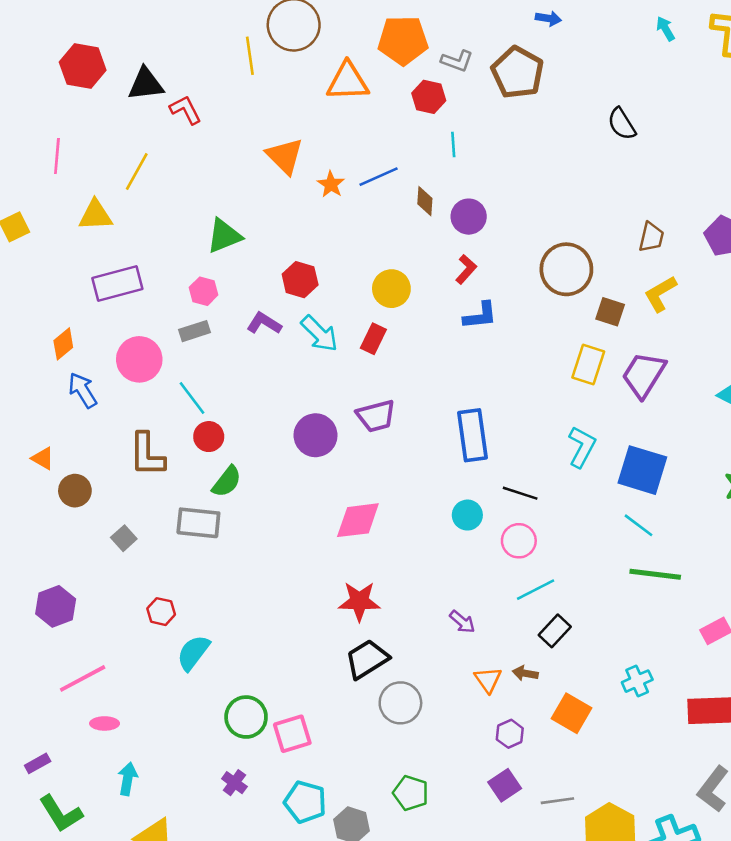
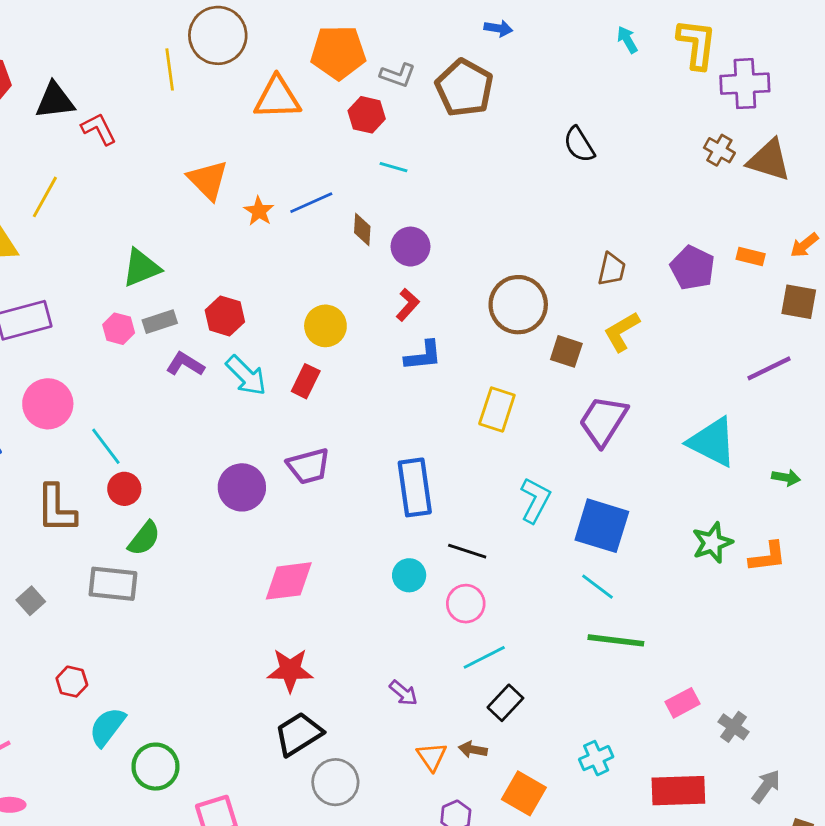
cyan line: (453, 144) -> (393, 167), turned -70
gray rectangle: (195, 331) -> (160, 322), moved
yellow rectangle: (588, 365) -> (497, 409), moved
green circle: (246, 717) -> (155, 767), moved

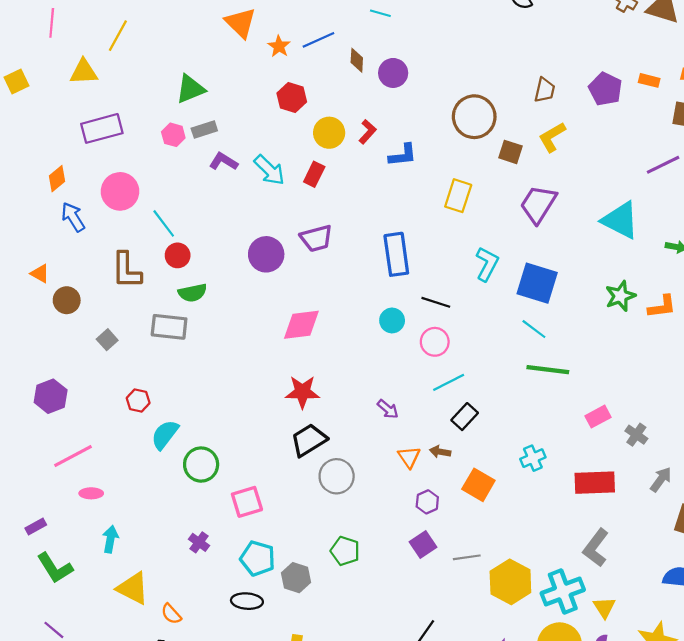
red L-shape: (408, 305) -> (368, 132), moved
red hexagon: (225, 316) -> (292, 98), moved
green semicircle: (144, 538) -> (193, 293), turned 40

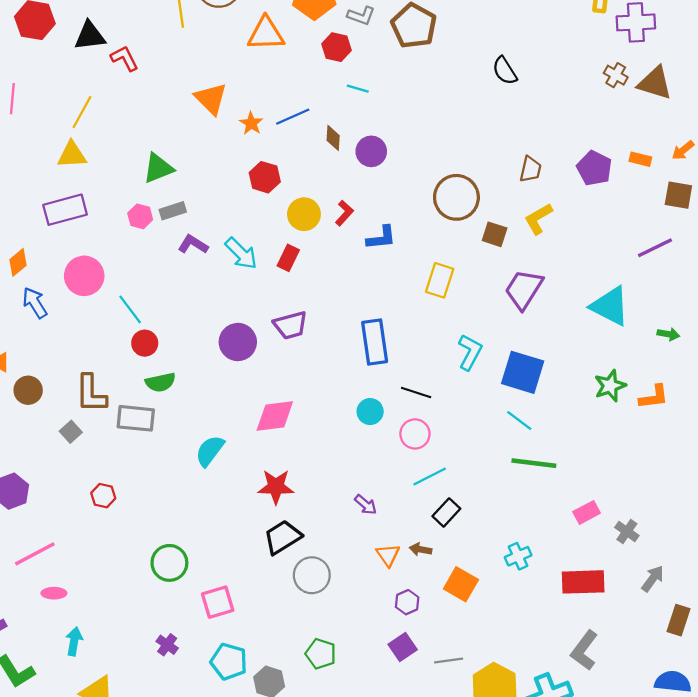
yellow triangle: (84, 72) -> (72, 155), moved
brown L-shape: (126, 270) -> (91, 394), moved
cyan semicircle: (165, 435) -> (210, 451), moved

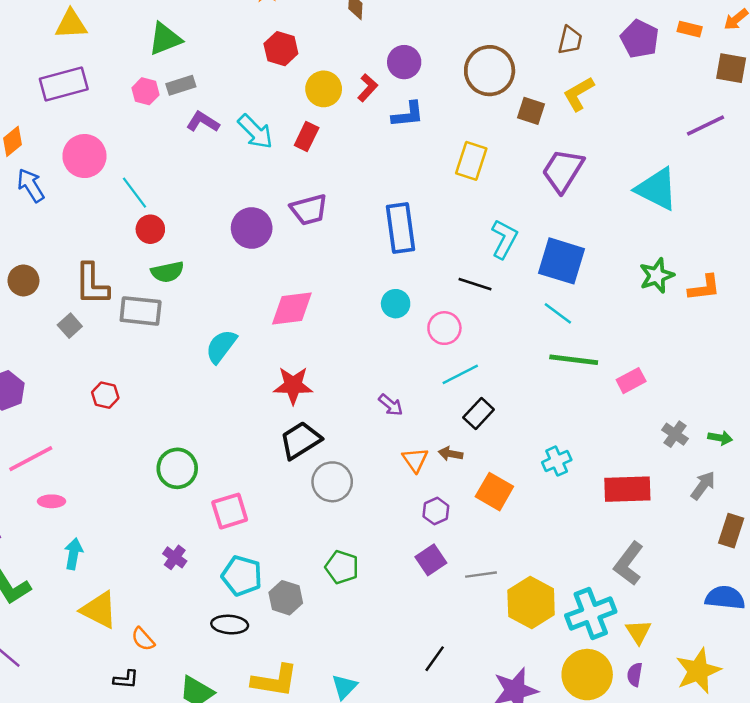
purple circle: (371, 151) -> (404, 62), moved
green arrow: (668, 334) -> (720, 438), moved
black line: (416, 392) -> (475, 284), moved
pink rectangle: (587, 512) -> (631, 381), moved

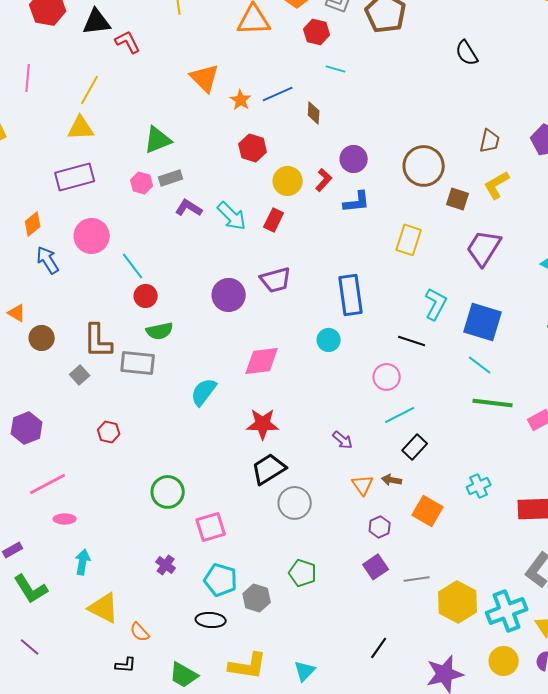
cyan circle: (396, 304) -> (329, 340), moved
yellow circle: (587, 675) -> (504, 661), size x0.7

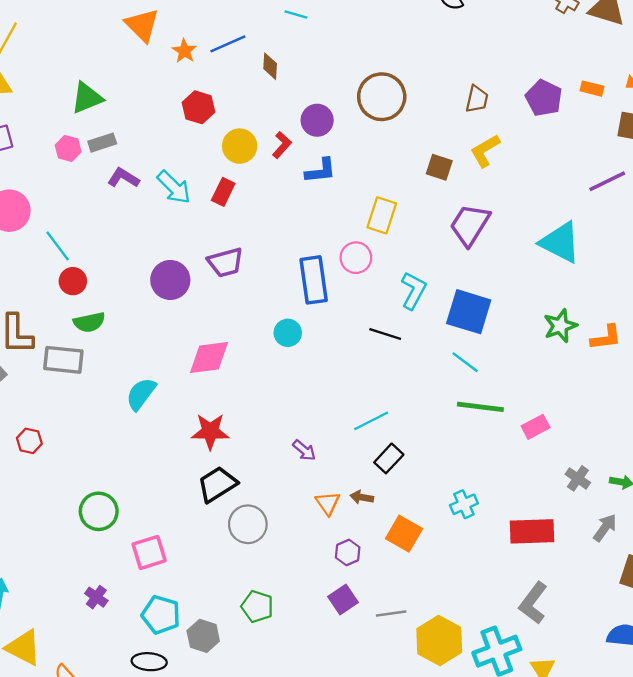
brown circle: (424, 166) -> (382, 97), moved
pink circle: (387, 377) -> (356, 258), moved

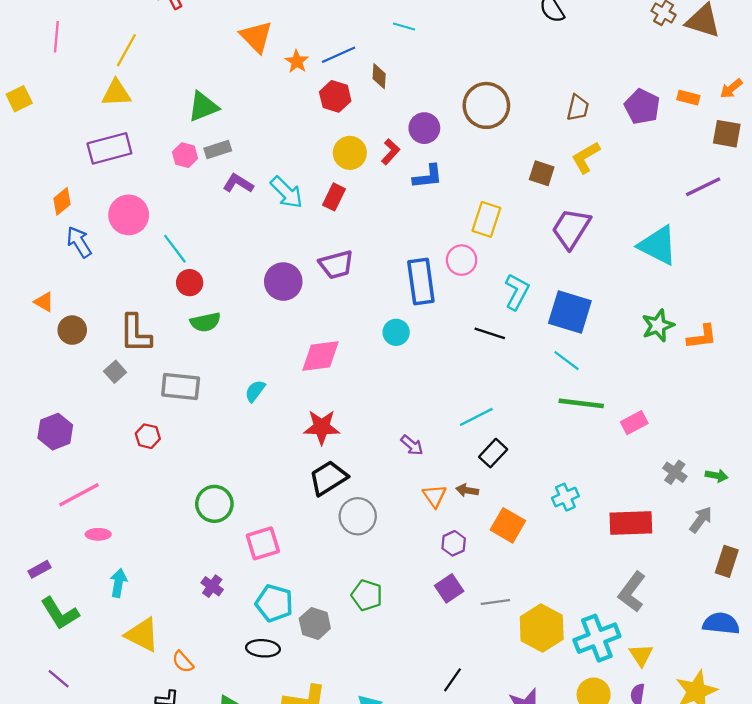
red hexagon: (198, 107) -> (335, 96), moved
gray rectangle: (63, 360) -> (181, 386), moved
cyan semicircle: (141, 394) -> (255, 391), size x0.7

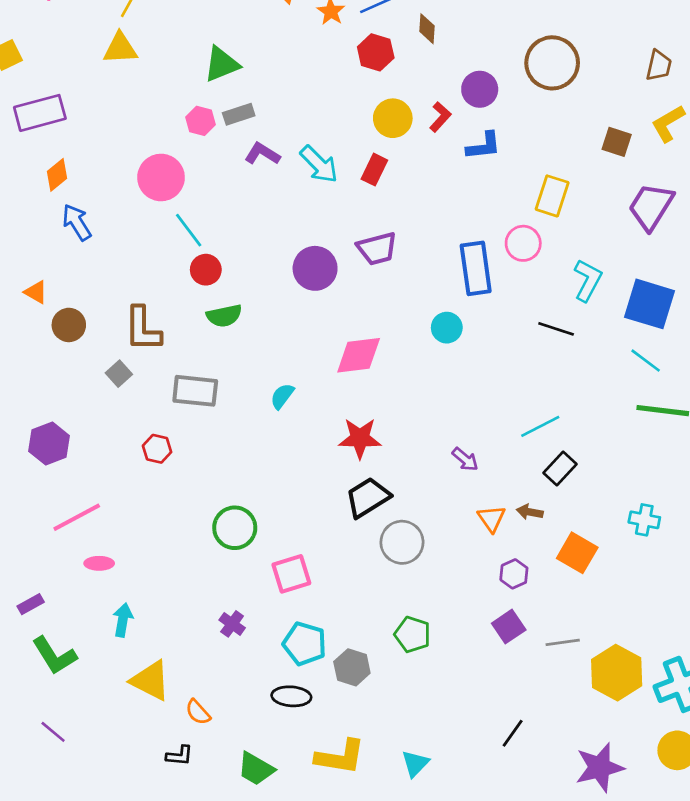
purple rectangle: (109, 148) -> (40, 113), moved
pink circle: (129, 215) -> (161, 177), moved
cyan cross: (565, 497) -> (644, 520), turned 35

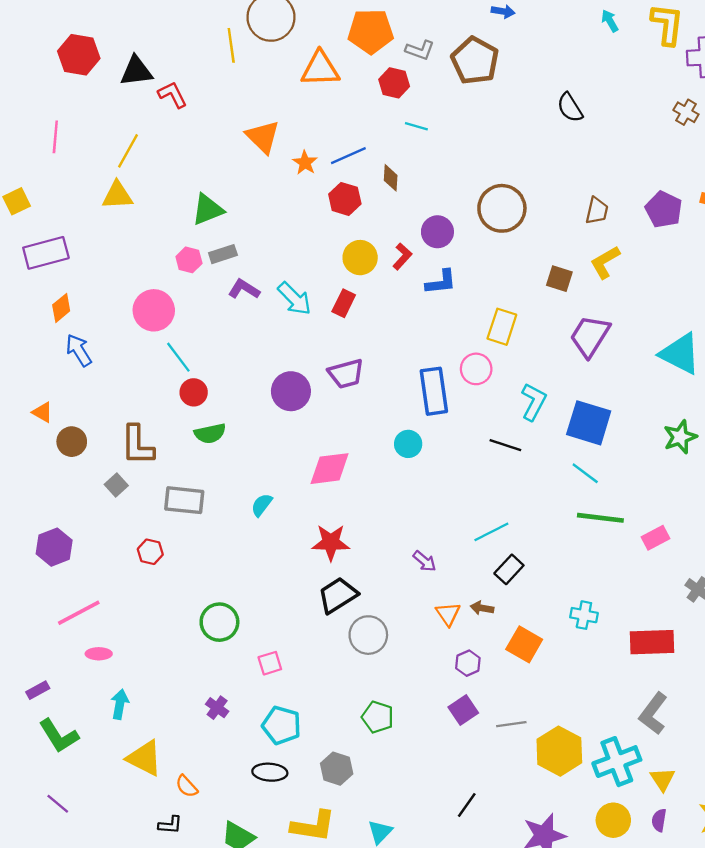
pink square: (291, 574) -> (270, 663), size x0.7
gray hexagon: (352, 667) -> (337, 769), moved

